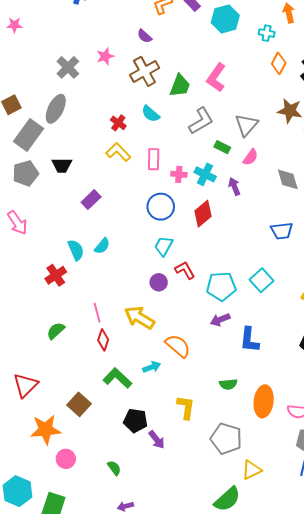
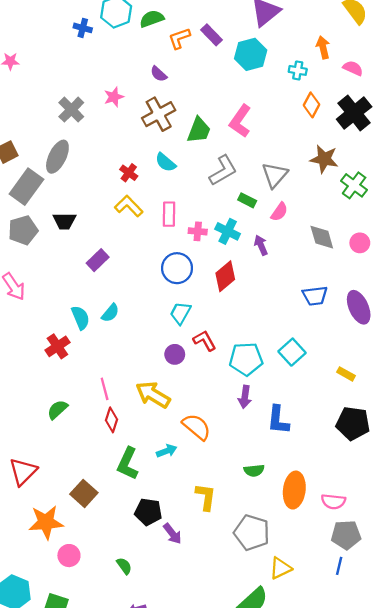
purple arrow: (220, 320) -> (245, 397), turned -60
green L-shape: (117, 378) -> (128, 464), turned -108

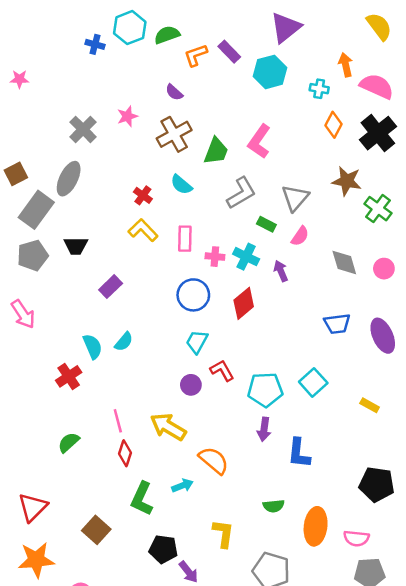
pink semicircle: (353, 68) -> (377, 86), size x1.6
black pentagon: (353, 423) -> (377, 484), moved
orange star: (46, 522) -> (36, 560), moved

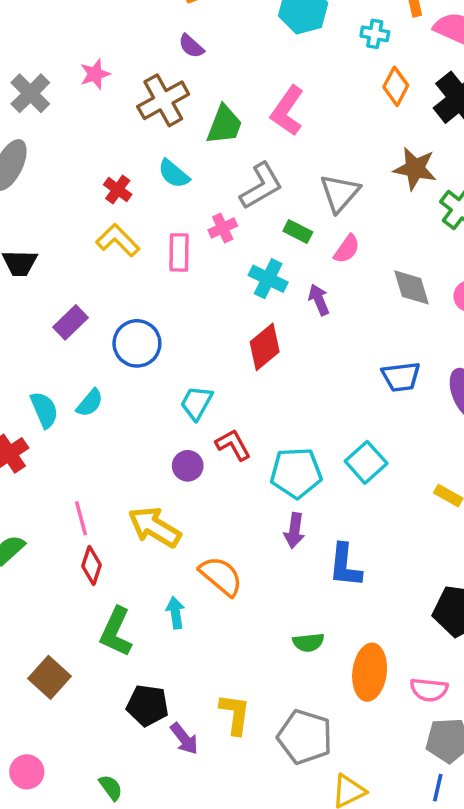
purple semicircle: (174, 92) -> (191, 46), moved
pink cross: (215, 257) -> (223, 228), moved, turned -30
blue circle: (193, 295) -> (137, 343), moved
cyan arrow: (183, 486) -> (175, 613), turned -78
yellow L-shape: (223, 534) -> (235, 714), moved

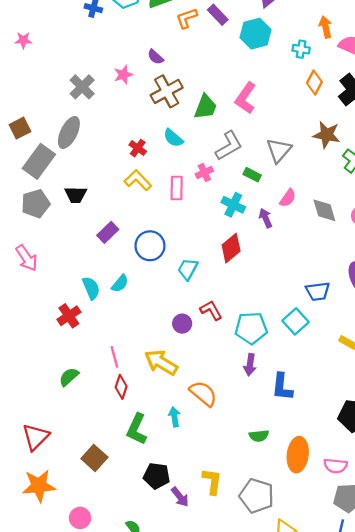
purple semicircle: (191, 46) -> (156, 57), moved
pink semicircle: (347, 249) -> (288, 198), moved
blue trapezoid: (401, 377) -> (318, 291), moved
cyan trapezoid: (196, 403) -> (188, 269), moved

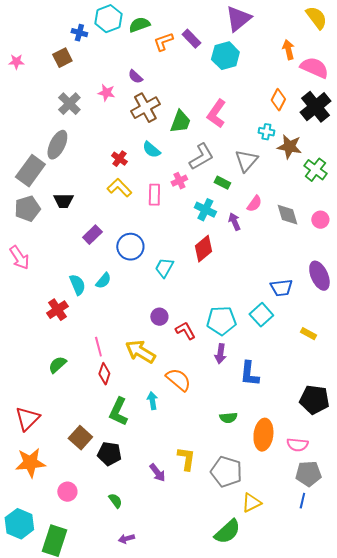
cyan cross: (301, 49) -> (266, 132), moved
pink star: (123, 75) -> (106, 93), turned 30
brown square: (20, 128) -> (62, 58), moved
red L-shape: (211, 310) -> (185, 331), moved
black pentagon: (157, 476) -> (109, 454), moved

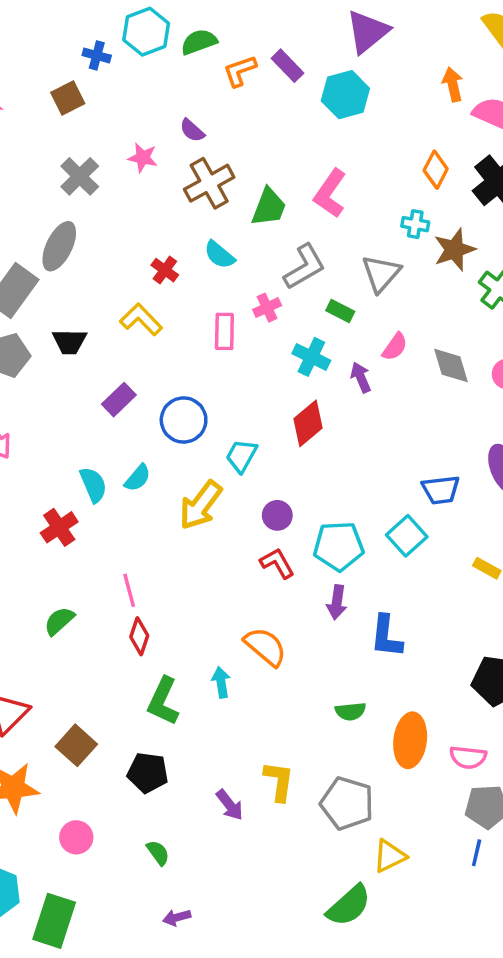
brown star: (289, 147) -> (454, 250), turned -30
yellow L-shape: (119, 188) -> (141, 319), moved
purple circle: (159, 317) -> (277, 515), moved
yellow arrow: (140, 352) -> (201, 505), moved, turned -84
brown square: (80, 438) -> (76, 745), moved

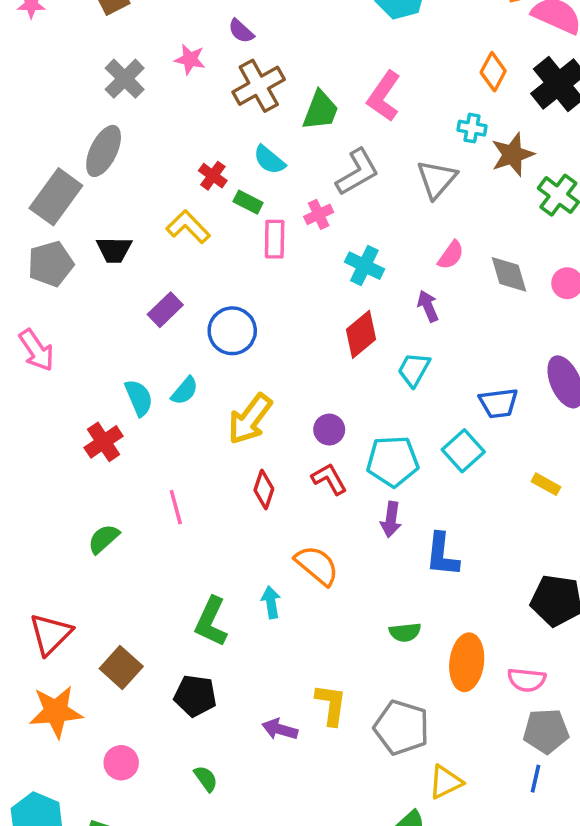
green rectangle: (340, 311) -> (248, 202), moved
purple arrow: (361, 377) -> (428, 306), moved
cyan trapezoid: (242, 456) -> (414, 370), moved
red diamond: (139, 636) -> (264, 489), moved
purple arrow: (230, 805) -> (280, 729), turned 144

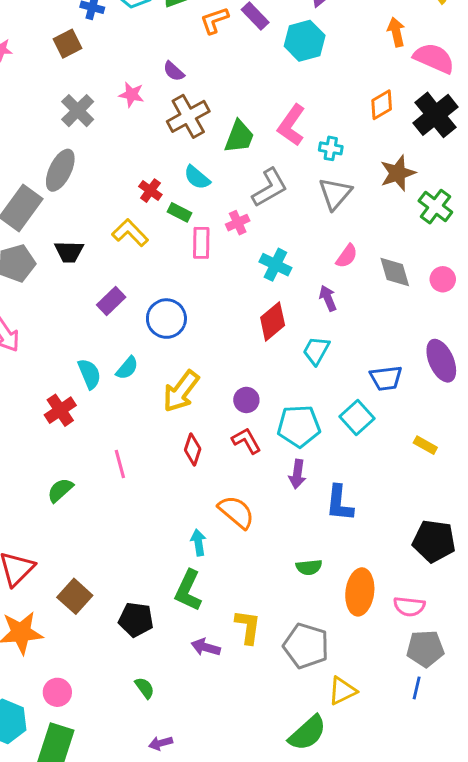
orange diamond: (493, 72) -> (382, 105), turned 32
cyan cross: (472, 128) -> (331, 148), moved
green L-shape: (211, 622) -> (188, 590), moved
pink circle: (121, 763) -> (57, 692), moved

